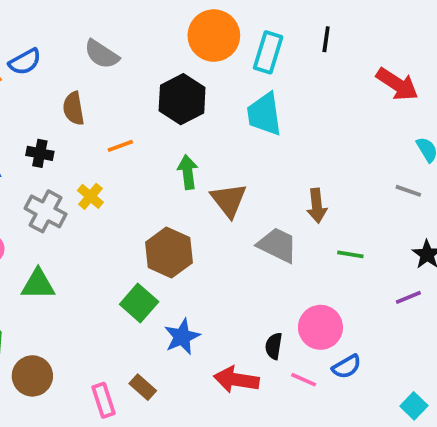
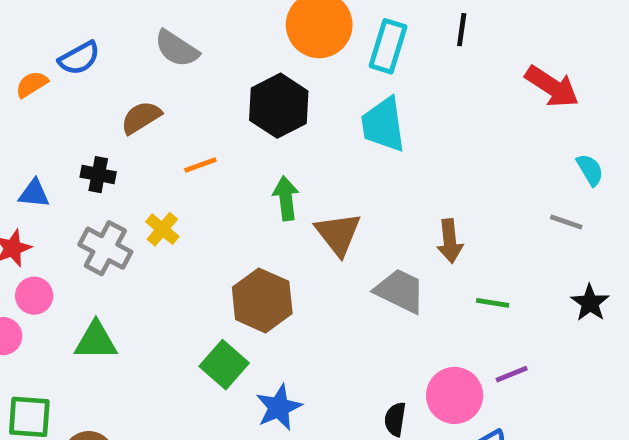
brown semicircle: (74, 108) -> (141, 118), turned 68
purple line: (408, 297) -> (512, 374), moved

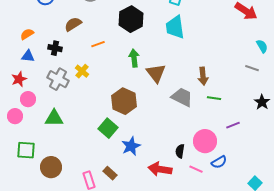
orange semicircle: (32, 84) -> (27, 34), moved
green line: (493, 303) -> (214, 98), moved
purple line: (512, 374) -> (233, 125), moved

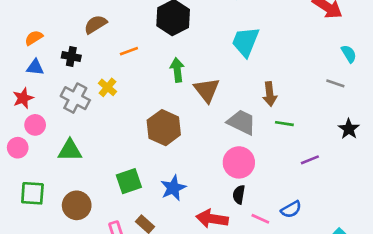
cyan trapezoid: (175, 27) -> (246, 42), moved, turned 30
green square: (108, 128) -> (129, 181), moved, turned 30
pink circle: (205, 141) -> (239, 162), moved
brown circle: (51, 167) -> (77, 205), moved

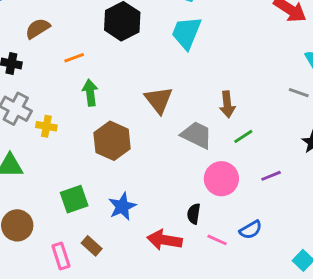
cyan trapezoid: (246, 42) -> (186, 33), moved
green arrow: (177, 70) -> (90, 93), moved
yellow cross: (107, 87) -> (46, 126), moved, turned -30
green line: (284, 124) -> (243, 136), turned -42
pink circle: (239, 162) -> (221, 179), moved

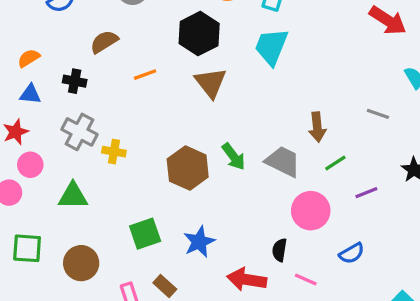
green arrow: (90, 93) -> (234, 157), moved, turned 150
gray line: (299, 93) -> (378, 114), moved
brown triangle: (159, 100) -> (211, 83), moved
purple line: (271, 176) -> (366, 193), moved
blue semicircle: (251, 230) -> (352, 253), moved

